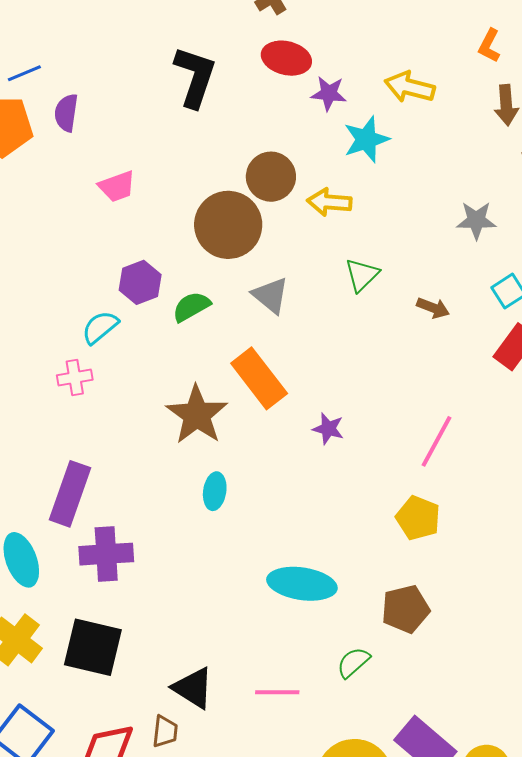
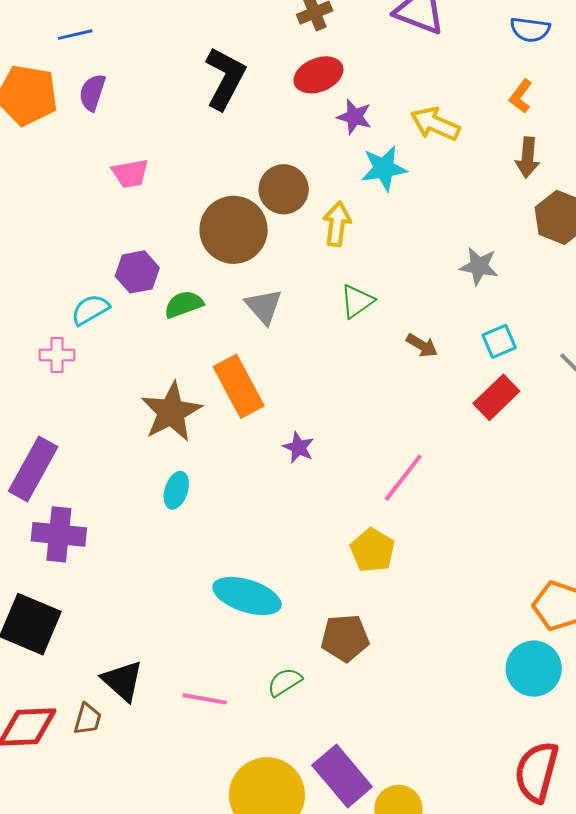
red ellipse: (286, 58) -> (318, 75), turned -45
blue line: (24, 73) -> (75, 35), moved
yellow arrow: (329, 202) -> (337, 224), turned 84

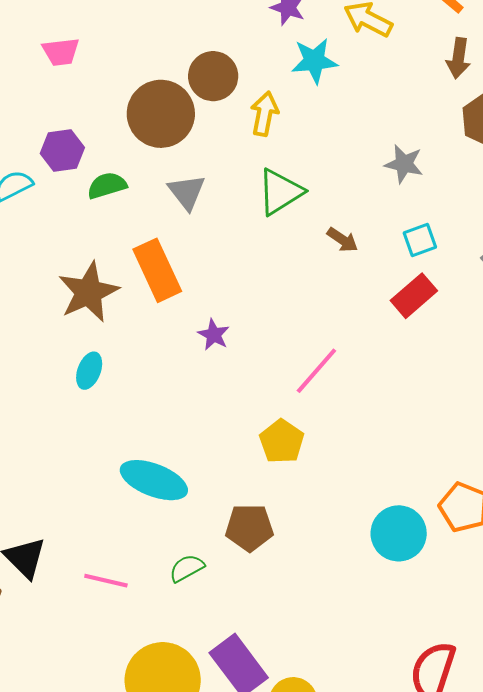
green triangle: (357, 301) -> (280, 192), size x1.4
cyan circle: (534, 669) -> (399, 533), moved

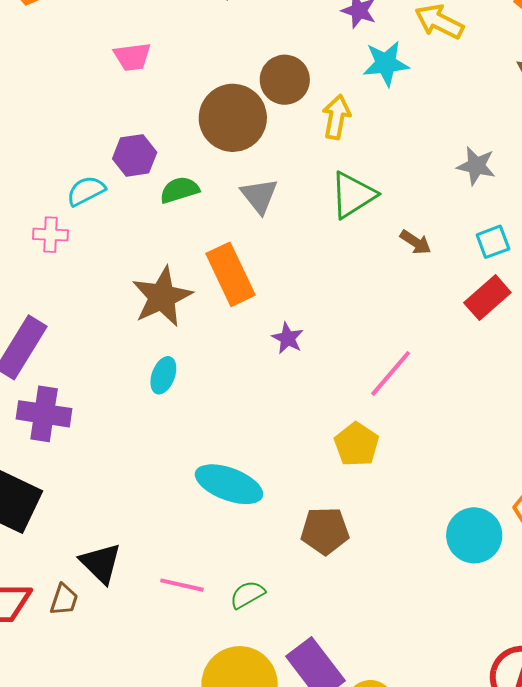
green semicircle: (187, 568) -> (247, 595), moved

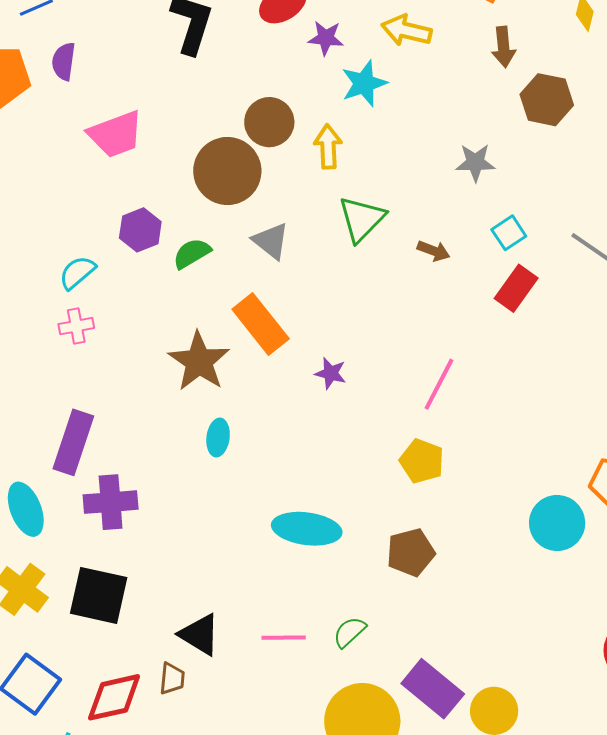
pink trapezoid: (132, 57) -> (116, 134), size x1.5
cyan semicircle: (86, 191) -> (77, 272), moved

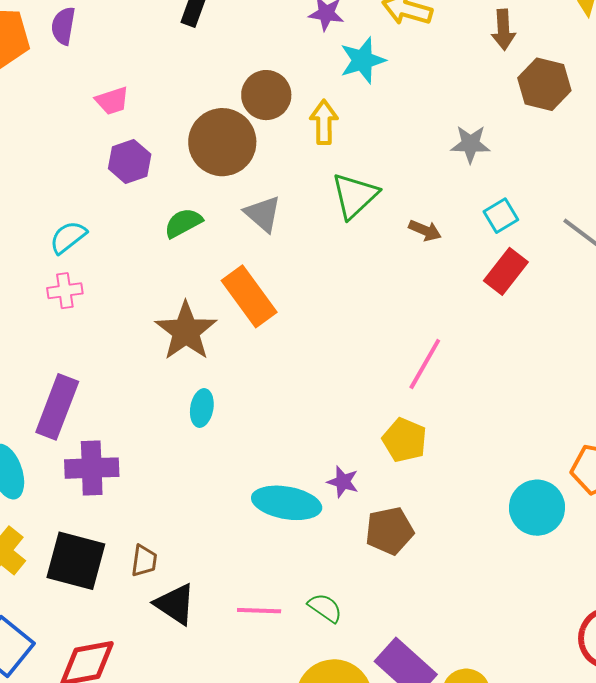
pink trapezoid: (116, 134) -> (112, 101), size x0.6
purple hexagon: (140, 230) -> (130, 161), moved
purple star: (331, 373) -> (343, 482), moved
green semicircle: (350, 632) -> (325, 608), turned 75
brown trapezoid: (172, 679) -> (144, 561), moved

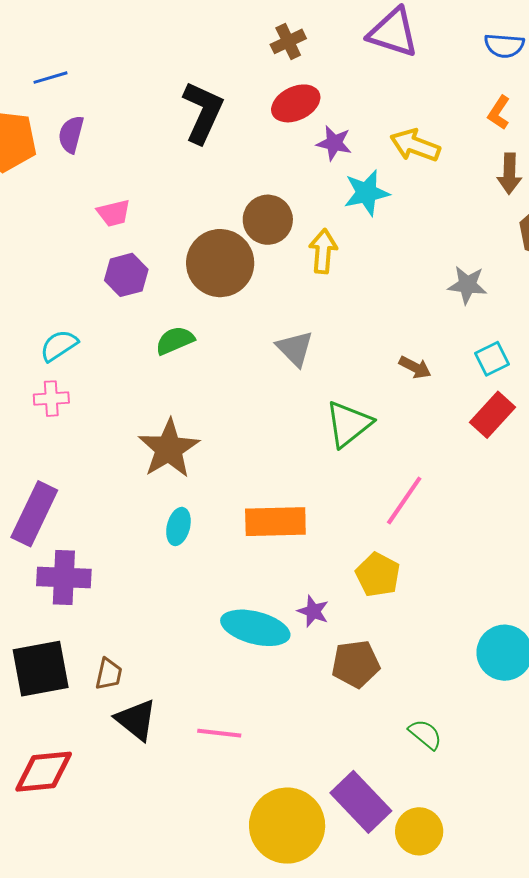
green triangle: (355, 196) -> (349, 424), moved
gray triangle: (263, 214) -> (295, 348), moved
orange rectangle: (249, 296) -> (275, 522), moved, turned -60
black square: (76, 561) -> (41, 669), turned -30
green semicircle: (325, 608) -> (425, 734), moved

